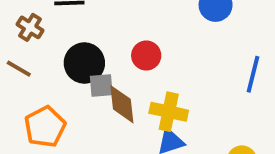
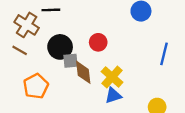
brown cross: (30, 27) -> (27, 25), size x1.5
yellow cross: (169, 112) -> (112, 77), turned 30

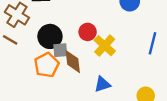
yellow cross: (112, 77) -> (105, 46), moved
orange pentagon: (36, 86) -> (47, 65), moved

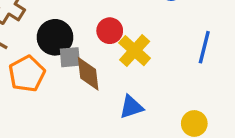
orange pentagon: (47, 65) -> (27, 74), moved

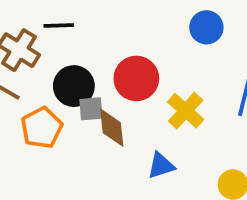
red circle: (110, 31) -> (136, 78), size x1.5
yellow cross: (135, 51) -> (186, 111), moved

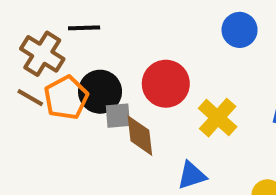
orange pentagon: (42, 128) -> (66, 98), moved

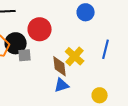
red circle: (166, 84) -> (40, 29), moved
brown diamond: (140, 136) -> (60, 66), moved

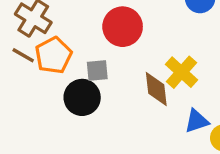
black circle: (16, 43) -> (82, 97), moved
blue triangle: (62, 85) -> (197, 121), moved

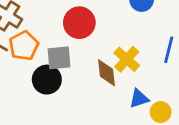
gray square: (97, 70) -> (59, 58), size x1.4

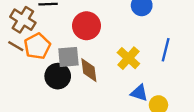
brown diamond: (106, 73) -> (89, 70), moved
blue triangle: (139, 99) -> (139, 93), turned 36

